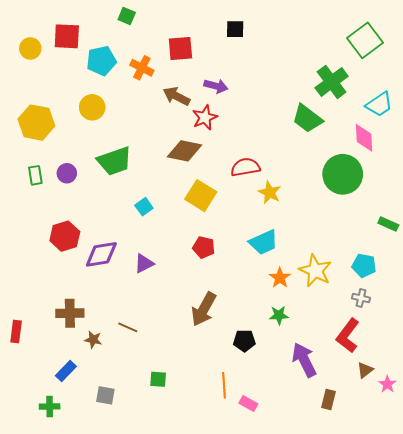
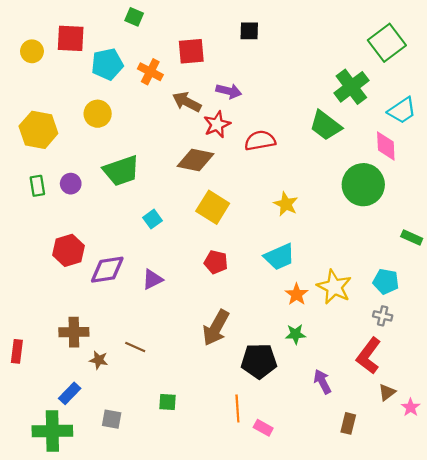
red semicircle: (245, 167) -> (260, 141), moved
black pentagon: (244, 341) -> (259, 361), size x1.5
purple arrow: (304, 360) -> (322, 382), size x0.7
green cross: (50, 407) -> (52, 431), size x1.8

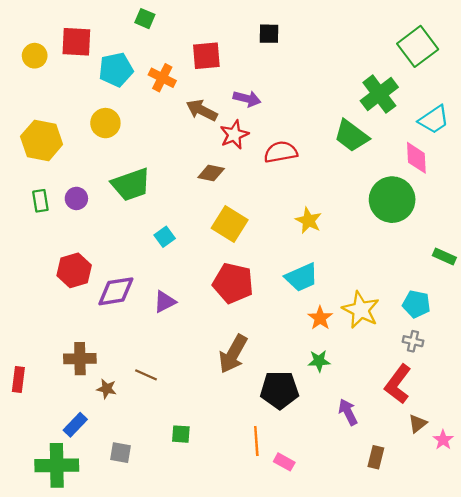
brown diamond: (195, 160) -> (211, 173), size x0.7
red pentagon: (216, 262) -> (233, 283), size x1.6

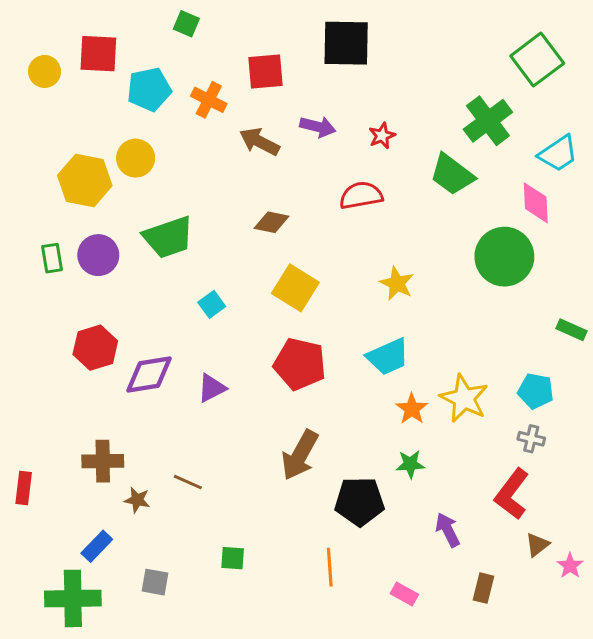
black square: (269, 34) -> (346, 43), size x1.8
red star: (234, 135) -> (382, 136), moved, size x0.7
yellow hexagon: (42, 140) -> (85, 180), moved
purple circle: (76, 198) -> (98, 255), size x1.4
pink rectangle: (284, 462) -> (404, 594), moved

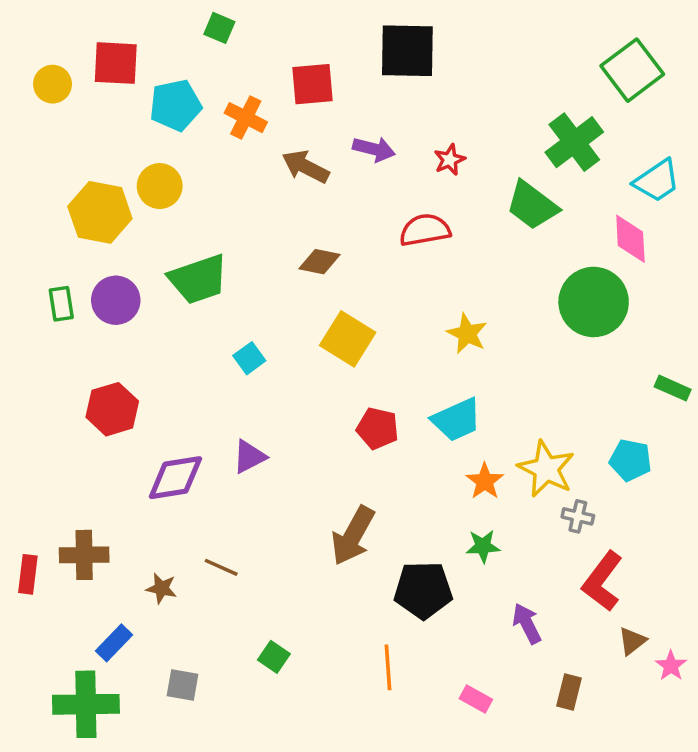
red pentagon: (300, 364) -> (378, 428), moved, size x0.7
purple diamond: (149, 375) -> (175, 478), moved
gray cross: (531, 439) -> (578, 516), moved
brown cross: (103, 461) -> (84, 555), moved
green square: (233, 558) -> (274, 657), turned 30

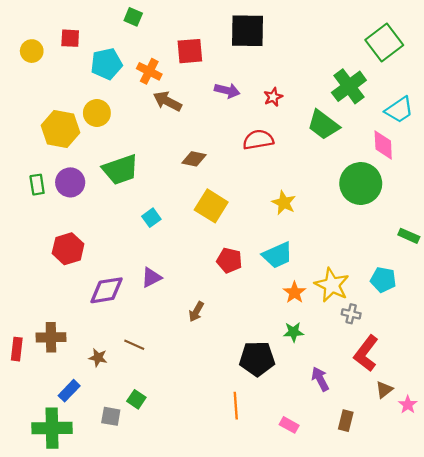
red square: (116, 63) -> (70, 38), size x0.7
brown arrow: (305, 167) -> (167, 101), moved
brown arrow: (353, 536) -> (196, 312), moved, size x0.6
green square: (274, 657) -> (136, 399), moved

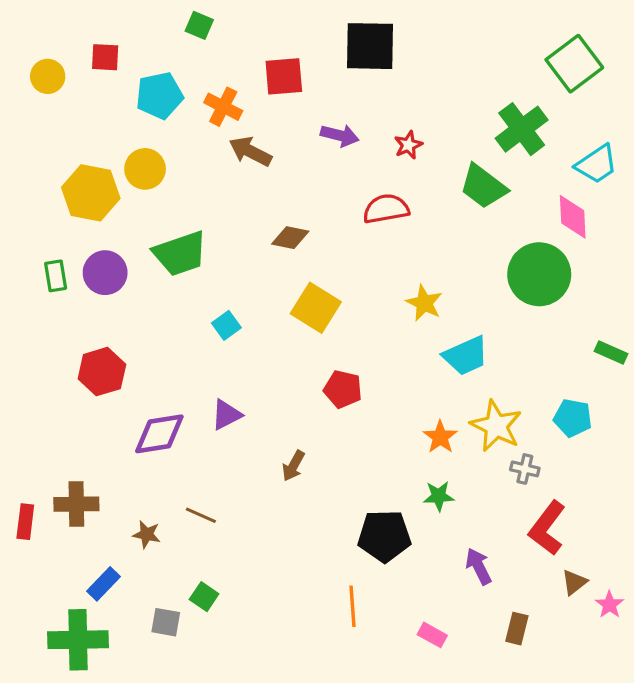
cyan trapezoid: (277, 255) -> (466, 356), moved

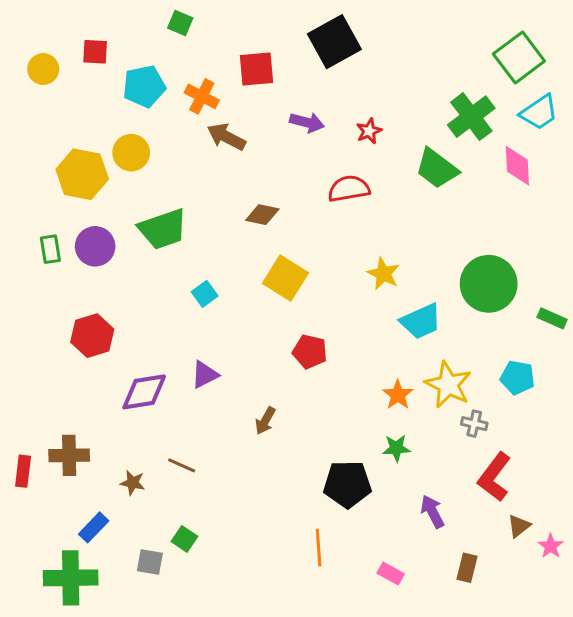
black square: (370, 46) -> (334, 42), turned -30
cyan trapezoid: (597, 164) -> (539, 112), moved
pink diamond: (573, 217) -> (517, 166), moved
green circle: (539, 274) -> (489, 284), moved

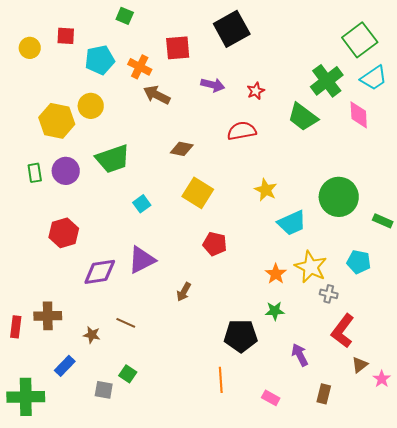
purple triangle: (205, 375) -> (142, 260), size x1.4
green cross: (71, 578) -> (26, 397), moved

